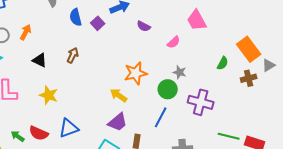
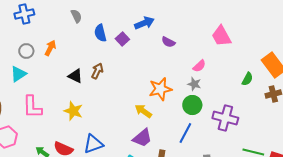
pink semicircle: (174, 42) -> (199, 66), moved
black triangle: (40, 60) -> (75, 76), moved
gray star: (180, 72) -> (194, 84), moved

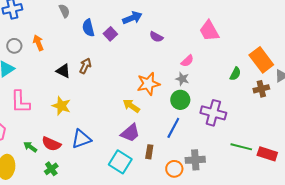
orange arrow: (50, 48) -> (38, 43), turned -49

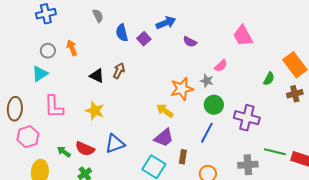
gray star: (182, 79) -> (207, 81), moved
gray cross: (195, 160) -> (248, 165), moved

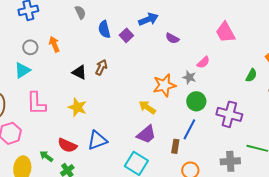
green arrow: (64, 152) -> (46, 156), moved
brown rectangle: (183, 157) -> (175, 146), moved

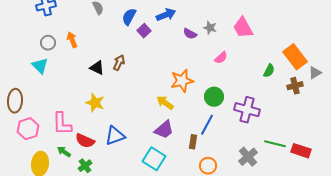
blue semicircle: (104, 29) -> (129, 17), moved, turned 42
cyan triangle: (22, 70) -> (40, 66), turned -42
gray star: (189, 77) -> (210, 28), moved
pink L-shape: (36, 103) -> (62, 124), moved
gray cross: (230, 161) -> (248, 157), turned -36

